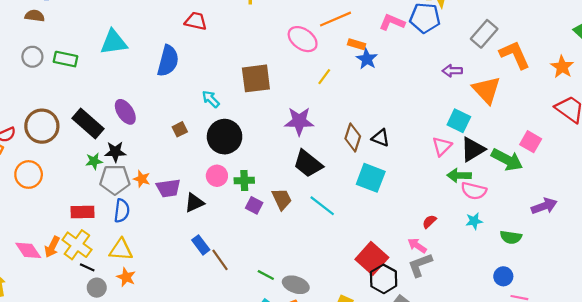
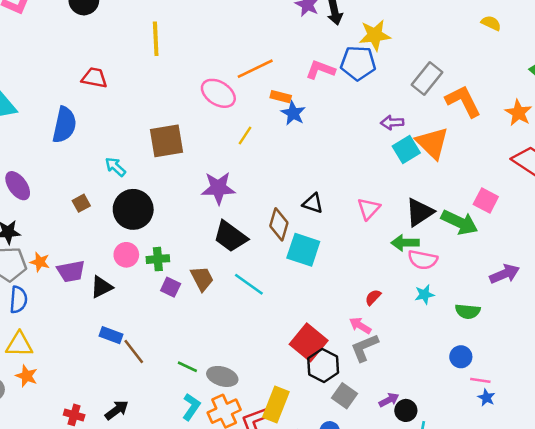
cyan square: (459, 121) -> (406, 149), moved, turned 35
brown diamond: (353, 137) -> (279, 224), moved
pink triangle: (442, 146) -> (369, 209), moved
blue rectangle: (201, 245) -> (111, 335), turned -30

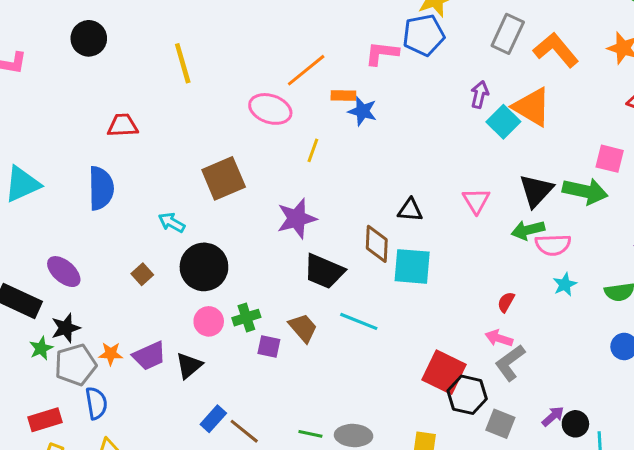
purple arrow: (392, 123) -> (480, 95), turned 120
blue rectangle: (111, 335) -> (213, 419), turned -55

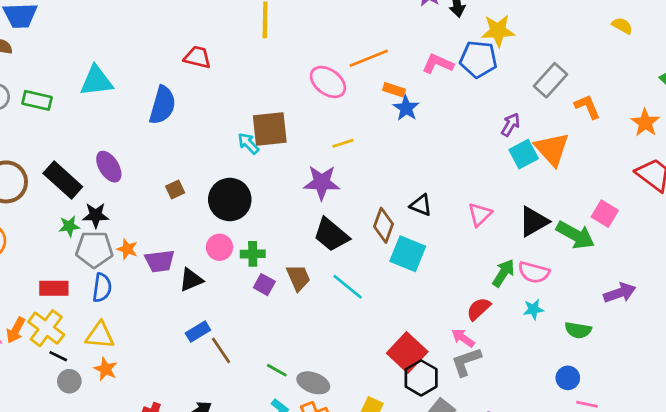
orange L-shape: (556, 50) -> (587, 107), size x0.7
yellow line: (313, 150) -> (343, 143), moved, turned 35
cyan arrow: (172, 223) -> (248, 143), moved
green arrow: (528, 230) -> (503, 273), moved, turned 120
red semicircle: (506, 302) -> (479, 309), size x1.4

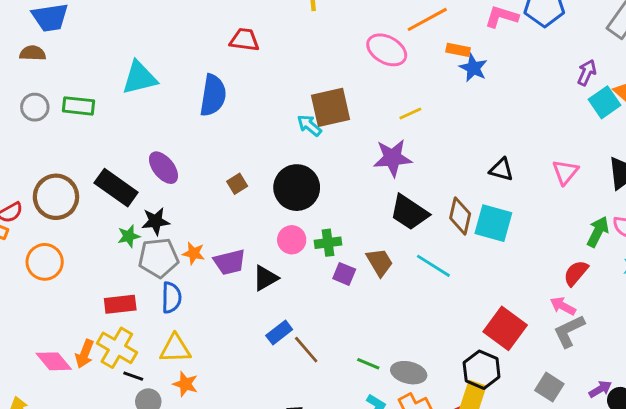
brown diamond: (383, 225) -> (460, 216), moved
black hexagon: (421, 378) -> (482, 370), moved

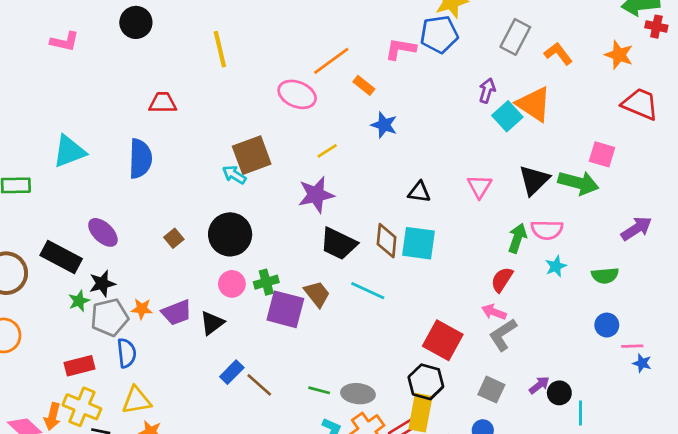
orange rectangle: (458, 50) -> (364, 85), turned 35
blue star: (473, 68) -> (384, 125), moved
purple square: (344, 274) -> (285, 309), size x1.8

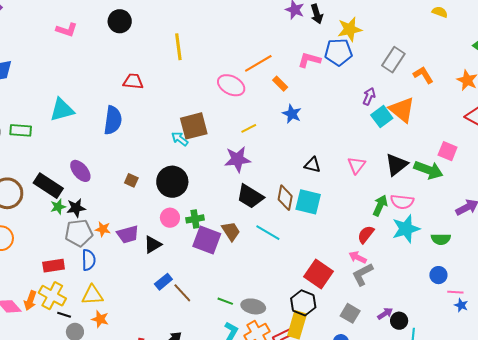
brown square: (174, 238) -> (131, 180), turned -32
cyan star: (556, 266) -> (406, 229), size x1.8
green star: (79, 301) -> (58, 207), moved

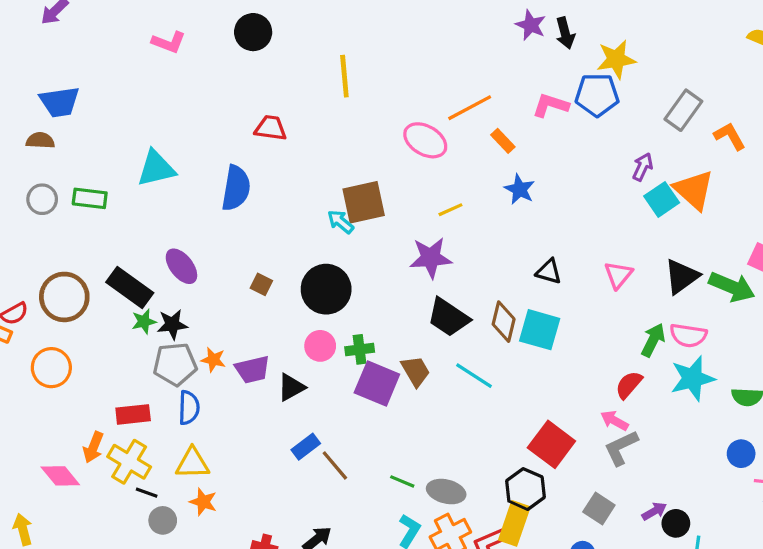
orange arrow: (30, 300) -> (93, 447), moved

